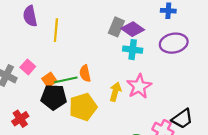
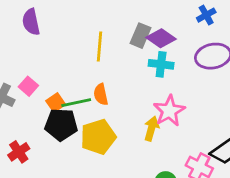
blue cross: (168, 11) -> (206, 15), turned -32
yellow line: (56, 30) -> (99, 47), moved
yellow arrow: (115, 92) -> (151, 129), moved

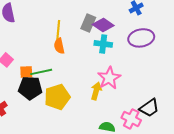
orange semicircle: (101, 94) -> (59, 46), moved
orange square: (56, 103) -> (26, 72), turned 32

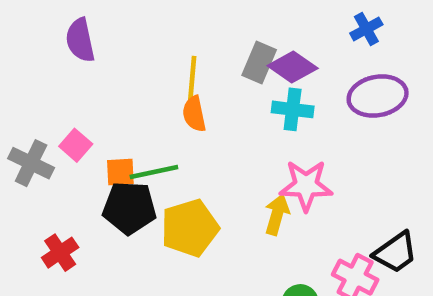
pink star: (109, 78) -> (306, 185), turned 30

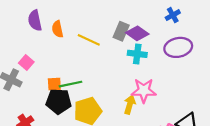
yellow line: (192, 80) -> (89, 40), turned -70
orange semicircle: (194, 114) -> (58, 29), moved
pink square: (76, 145) -> (26, 63), moved

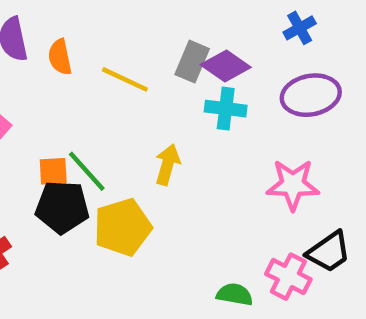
green line: (70, 84) -> (87, 171), turned 60
pink star: (144, 91) -> (293, 185), moved
yellow arrow: (130, 105) -> (167, 165), moved

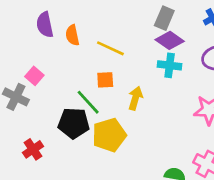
gray rectangle: (192, 62) -> (164, 18), moved
orange square: (53, 171) -> (105, 80), moved

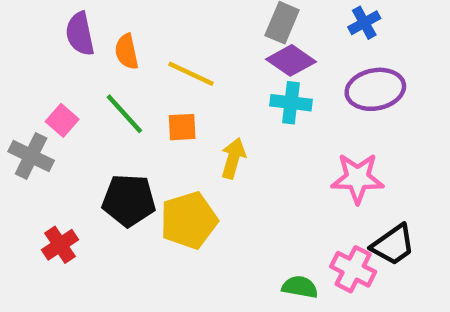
green line: (88, 102) -> (124, 114), moved

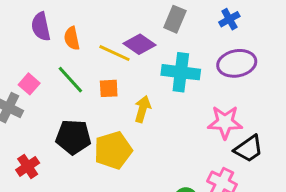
purple diamond: (291, 60) -> (140, 44), moved
cyan cross: (291, 103) -> (181, 72), size x1.4
black trapezoid: (393, 245) -> (249, 149), moved

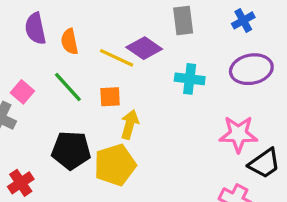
gray rectangle: (175, 19) -> (183, 20), turned -30
cyan cross: (181, 72) -> (190, 79), size x0.7
yellow arrow: (143, 109) -> (130, 124), moved

